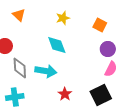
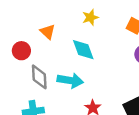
orange triangle: (19, 15) -> (48, 32), moved

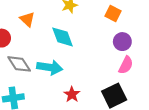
gray diamond: (39, 77) -> (19, 64), turned -30

